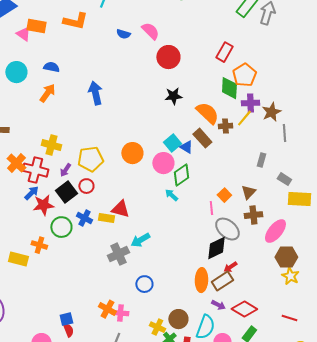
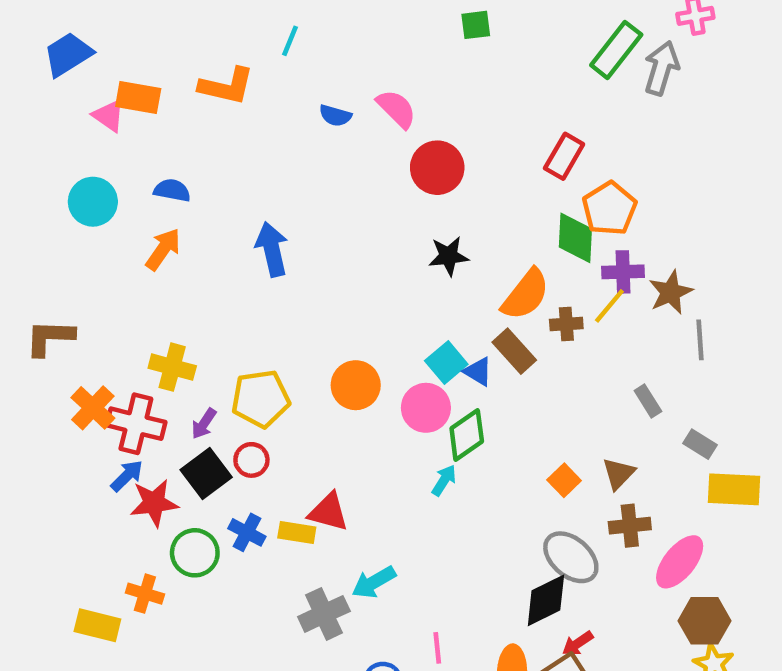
orange semicircle: (207, 113) -> (526, 295), turned 85
gray rectangle: (261, 160) -> (648, 401), turned -48
cyan arrow: (171, 195) -> (444, 480), turned 80
pink line: (211, 208) -> (437, 648), moved

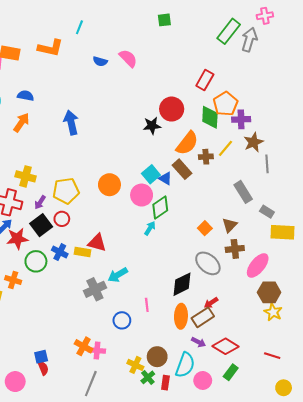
red circle: (437, 168) -> (172, 109), moved
purple cross: (623, 272) -> (241, 119), moved
gray rectangle: (648, 401) -> (243, 192), size x1.5
black diamond: (546, 600) -> (182, 284), moved

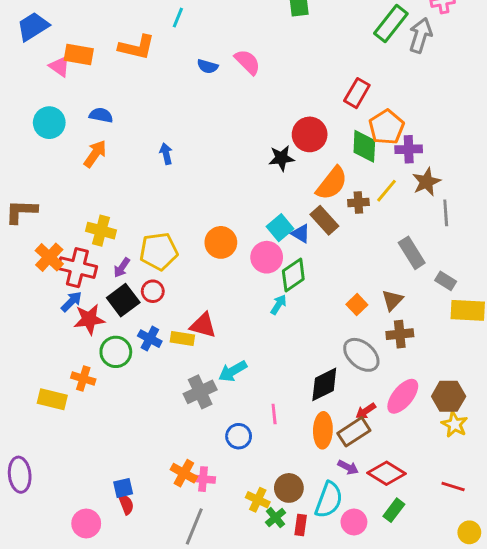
blue arrow: (71, 123) -> (166, 154), size x0.6
pink ellipse: (258, 265) -> (403, 396), moved

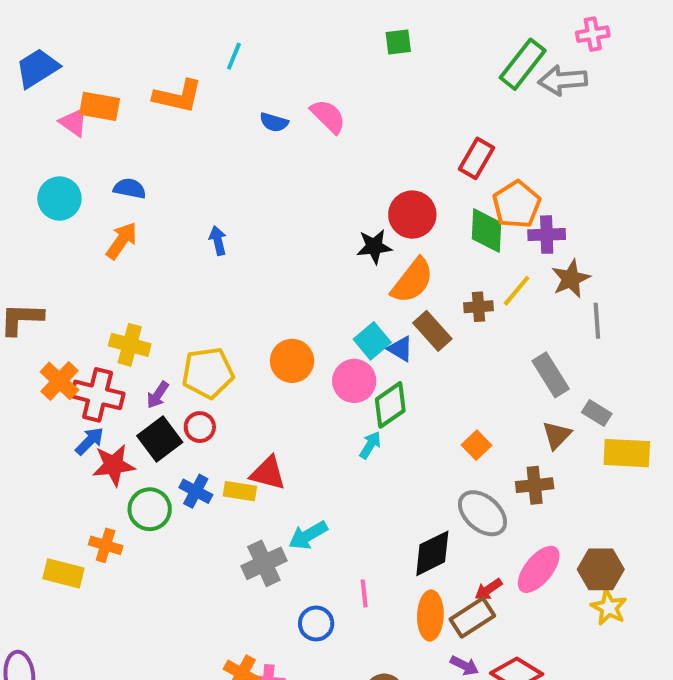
gray arrow: (421, 35) -> (563, 80), turned -112
orange semicircle: (332, 183) -> (412, 281), moved
brown triangle: (392, 300) -> (557, 435), moved

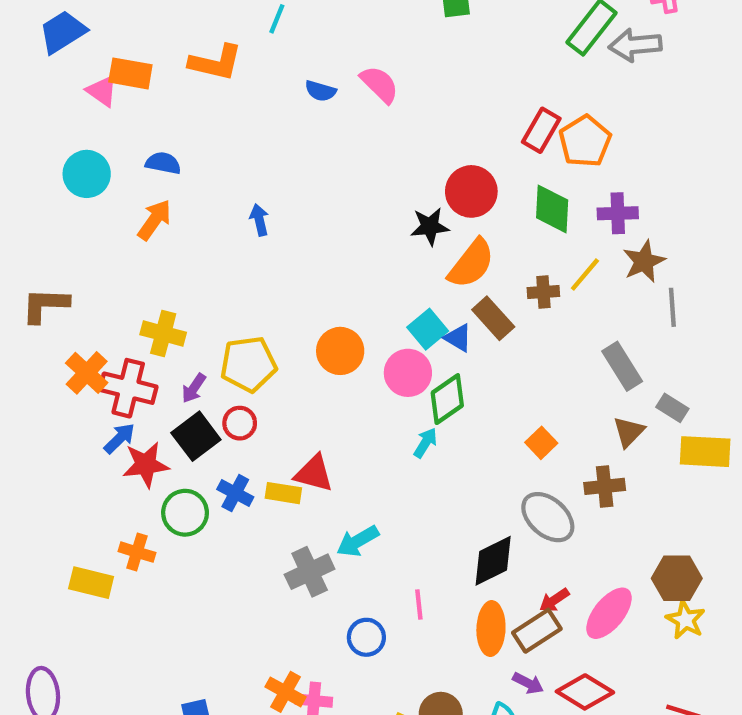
orange pentagon: (517, 204) -> (585, 141), moved
pink ellipse: (539, 569) -> (609, 613), moved

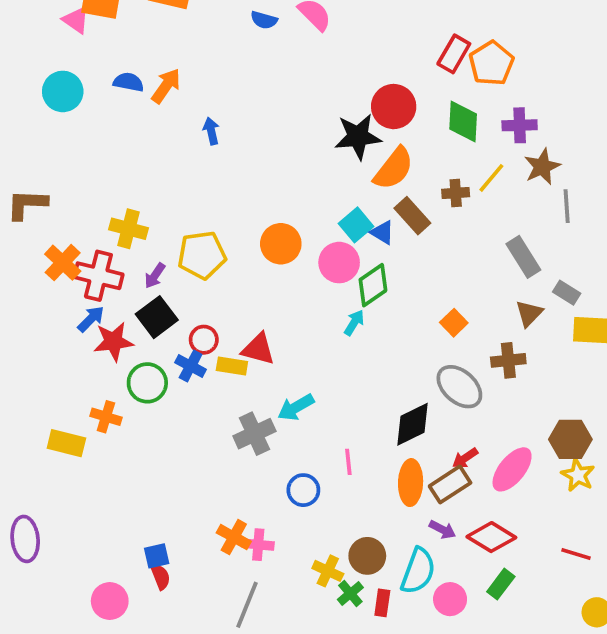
orange arrow: (154, 220) -> (166, 86), moved
black star: (430, 226) -> (358, 137), size x1.4
red circle: (240, 423) -> (204, 340), moved

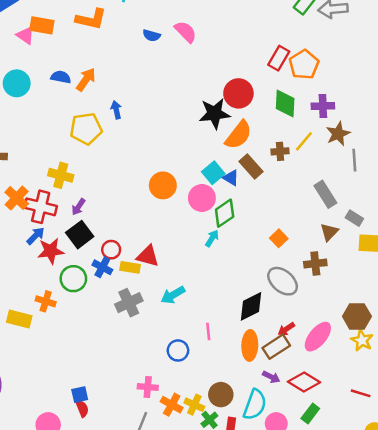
yellow pentagon: (202, 255) -> (86, 129), moved
gray cross: (254, 434) -> (129, 303), moved
orange cross: (234, 537) -> (172, 405), moved

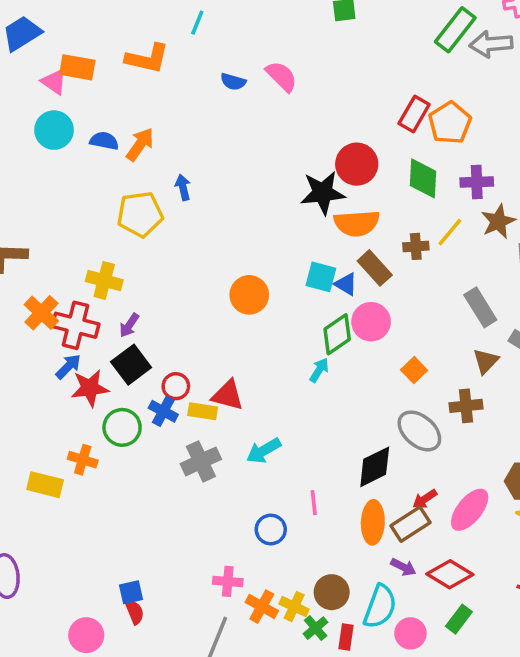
cyan circle: (17, 83) -> (54, 130), moved
orange semicircle: (238, 135) -> (357, 223), turned 48
cyan square: (213, 173) -> (321, 277), turned -35
pink circle: (202, 198) -> (371, 322), moved

